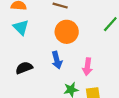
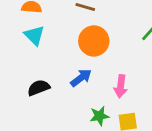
blue arrow: (57, 60) -> (81, 78), turned -112

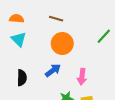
black semicircle: (39, 88) -> (22, 78), turned 112

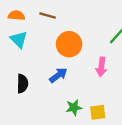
brown line: (56, 19) -> (48, 15), moved
pink arrow: (82, 77) -> (101, 67), moved

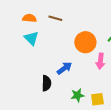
orange circle: (69, 44) -> (85, 42), moved
black semicircle: (22, 84) -> (46, 83), moved

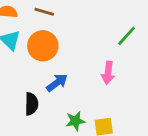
orange circle: (85, 42) -> (43, 46), moved

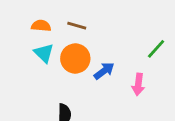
blue arrow: (57, 83) -> (104, 71), moved

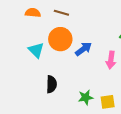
cyan triangle: (44, 53) -> (36, 50), moved

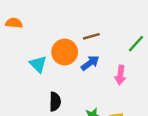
orange semicircle: (33, 13) -> (14, 23), moved
brown line: (61, 13) -> (91, 36), moved, turned -32

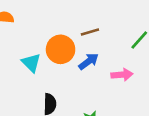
pink arrow: (120, 75) -> (122, 75), turned -102

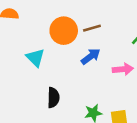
orange circle: (61, 49) -> (64, 31), moved

